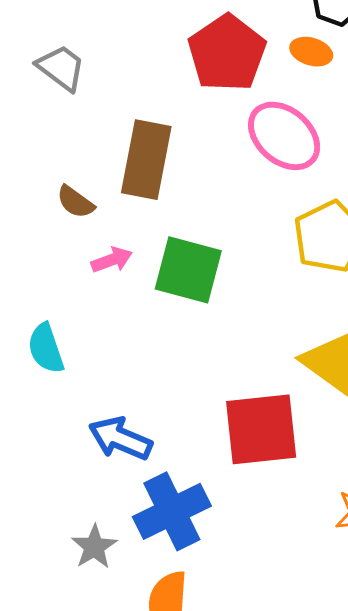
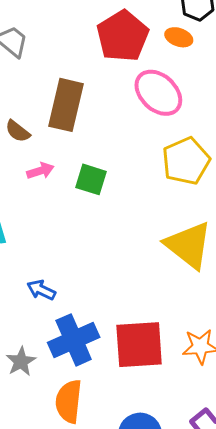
green square: (188, 270) -> (91, 179), size x0.7
red square: (261, 429) -> (139, 345), moved
blue arrow: (120, 438) -> (41, 290), size x0.7

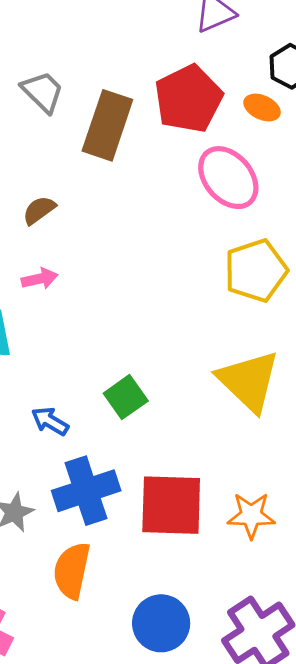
brown rectangle: (66, 105) -> (107, 125), moved
brown semicircle: (18, 131) -> (39, 210), turned 100
pink arrow: (40, 171) -> (40, 279), moved
green square: (91, 179) -> (126, 397), moved, turned 32

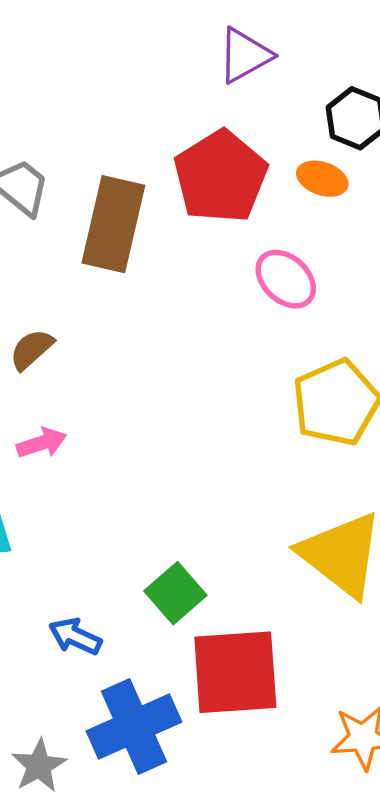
pink ellipse: (228, 178) -> (286, 279), size x0.7
red square: (171, 505) -> (235, 672), moved

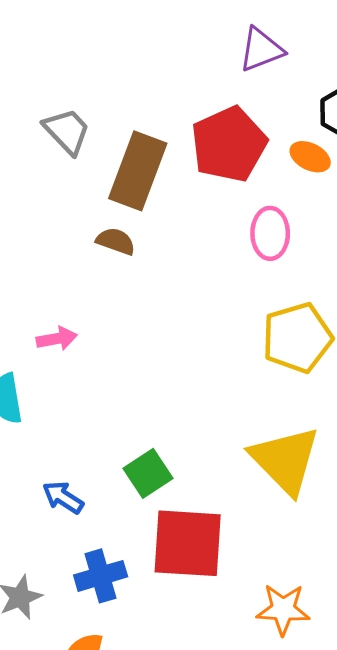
pink ellipse: (286, 279) -> (270, 233), turned 39
brown semicircle: (32, 349) -> (116, 241), moved, turned 54
blue cross: (134, 726) -> (101, 576), size x0.7

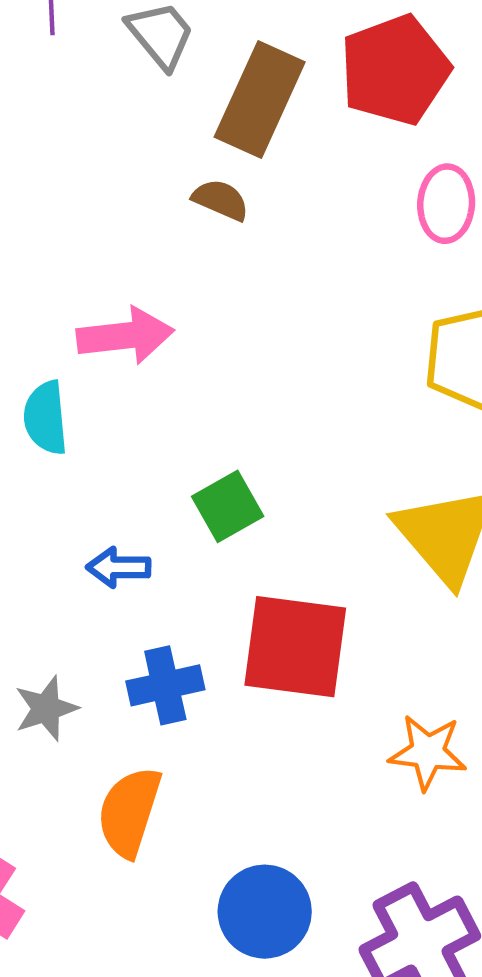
pink arrow: (57, 339) -> (125, 336), size x1.6
green square: (148, 473) -> (228, 506), moved
blue arrow: (63, 497) -> (118, 567), turned -36

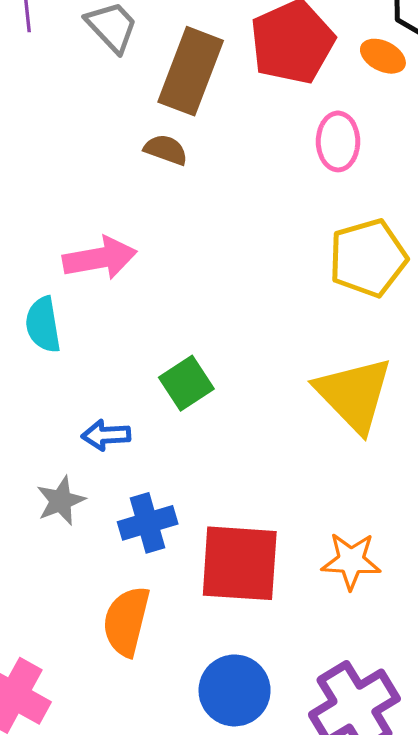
red square: (295, 647) -> (240, 563), moved
gray star: (46, 708) -> (61, 501), moved

